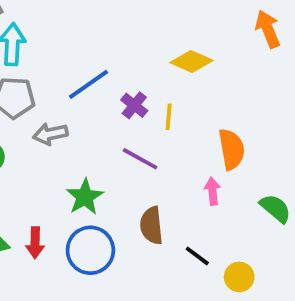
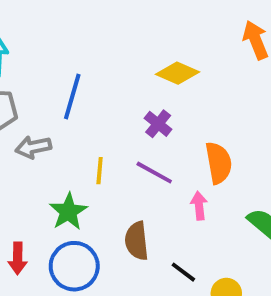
blue line: (89, 84) -> (72, 97), turned -39
purple cross: (134, 105) -> (158, 124), moved
yellow line: (169, 117) -> (100, 171), moved
purple line: (140, 159) -> (154, 173), moved

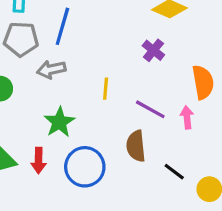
blue line: (72, 97) -> (62, 26), moved
purple line: (154, 173) -> (150, 109), moved
green star: (68, 212) -> (59, 122), moved

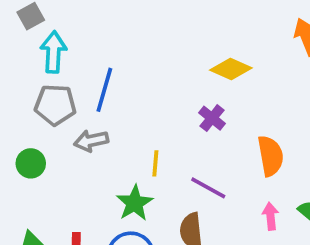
pink arrow: (187, 117) -> (271, 216), moved
green star: (59, 122) -> (135, 203), moved

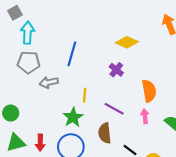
blue line: (104, 90) -> (72, 54), moved
green circle: (31, 163) -> (11, 113), moved
pink arrow: (271, 216) -> (145, 116), moved

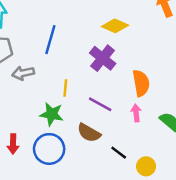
purple cross: (116, 70) -> (103, 58), size x1.5
green star: (73, 117) -> (52, 114), turned -30
brown semicircle: (105, 133) -> (89, 133), turned -54

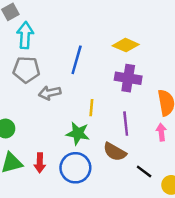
yellow diamond: (115, 26) -> (126, 45), moved
purple cross: (103, 58) -> (128, 78), turned -30
purple line: (100, 104) -> (126, 124), turned 55

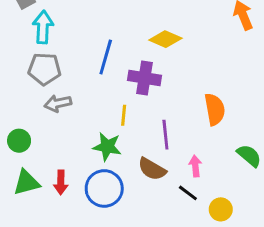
purple cross: (128, 78) -> (145, 78), moved
gray arrow: (50, 93) -> (58, 103), moved
pink arrow: (161, 132) -> (195, 166), moved

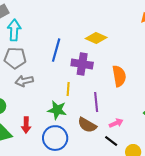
orange semicircle: (215, 109) -> (119, 76), moved
pink arrow: (195, 166) -> (116, 123), turned 72
red arrow: (61, 183) -> (26, 125), moved

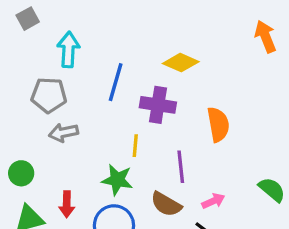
cyan arrow: (14, 30) -> (68, 50), moved

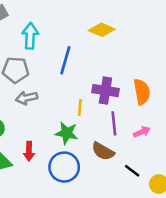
yellow diamond: (181, 63) -> (102, 30), moved
purple cross: (158, 105) -> (105, 91), moved
pink arrow: (213, 201) -> (142, 132), moved

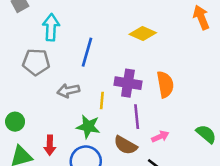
yellow diamond: (102, 30) -> (143, 34), moved
gray arrow: (27, 98) -> (68, 91), moved
pink arrow: (142, 132) -> (160, 137), moved

